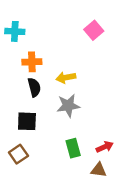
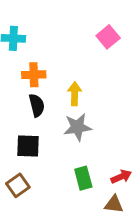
yellow arrow: (66, 78) -> (75, 94), turned 102

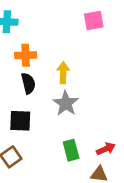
pink square: (108, 37) -> (94, 20), turned 30
gray star: (77, 127) -> (66, 103), turned -30

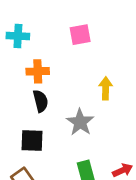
pink square: (94, 20) -> (80, 35), moved
yellow arrow: (63, 73) -> (106, 88), moved

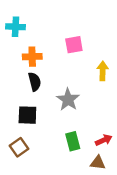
pink square: (80, 35) -> (74, 45), moved
yellow arrow: (106, 88) -> (103, 71), moved

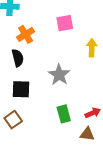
orange cross: (32, 57) -> (26, 34), turned -30
black semicircle: (35, 82) -> (18, 58), moved

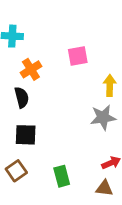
gray star: (59, 75) -> (103, 117), moved, turned 30
green rectangle: (64, 114) -> (62, 176), moved

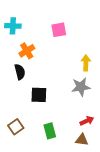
pink square: (78, 56) -> (59, 30), moved
black square: (26, 135) -> (39, 95), moved

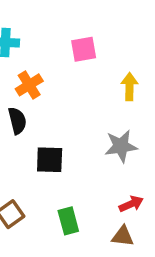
yellow arrow: (86, 63) -> (129, 87), moved

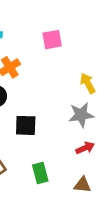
yellow arrow: (129, 87) -> (88, 83), moved, turned -30
red arrow: (131, 204) -> (85, 148), moved

